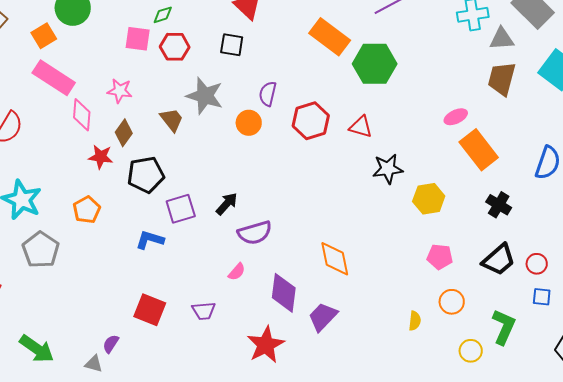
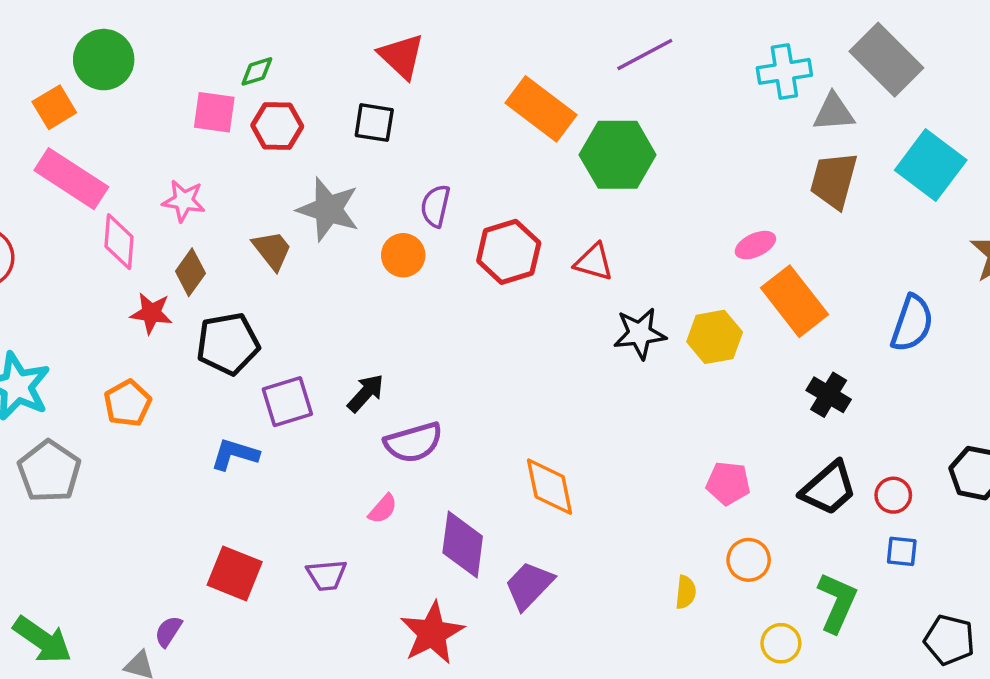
yellow hexagon: (429, 199) -> (715, 337), moved

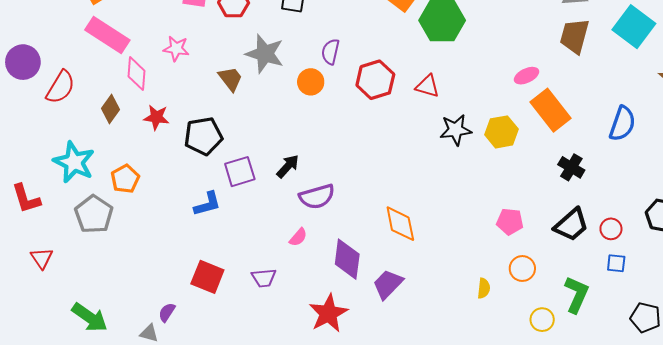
brown diamond: (190, 272) -> (111, 109), moved
orange pentagon: (127, 403) -> (125, 179), moved
blue L-shape: (235, 454) -> (207, 204), turned 148

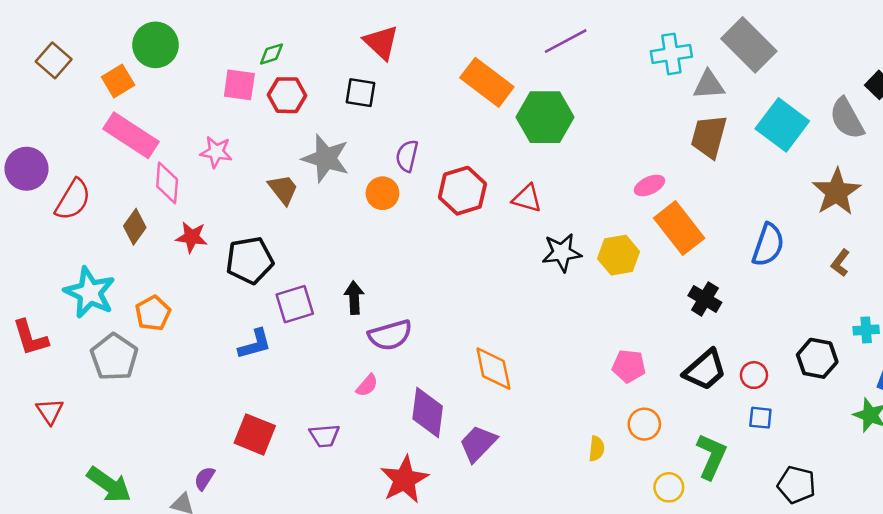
black arrow: (288, 166) -> (354, 298), turned -45

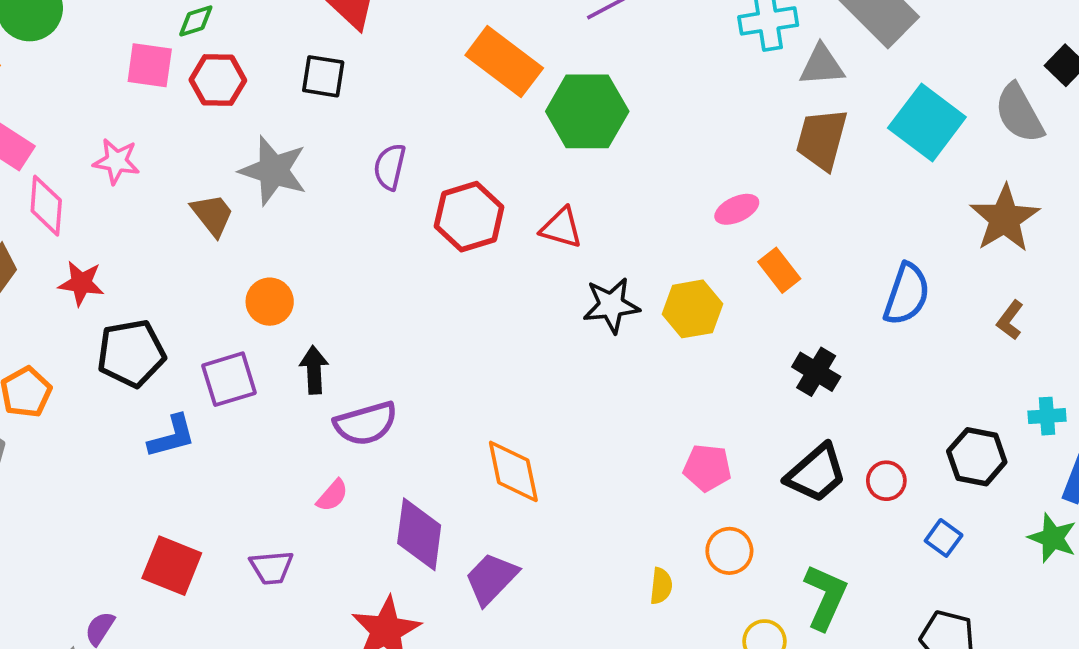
orange circle: (382, 193) -> (270, 302), moved
orange rectangle: (679, 228) -> (779, 270), size x0.6
black pentagon: (250, 260) -> (131, 353), moved
blue square: (760, 418) -> (944, 538), moved, turned 30

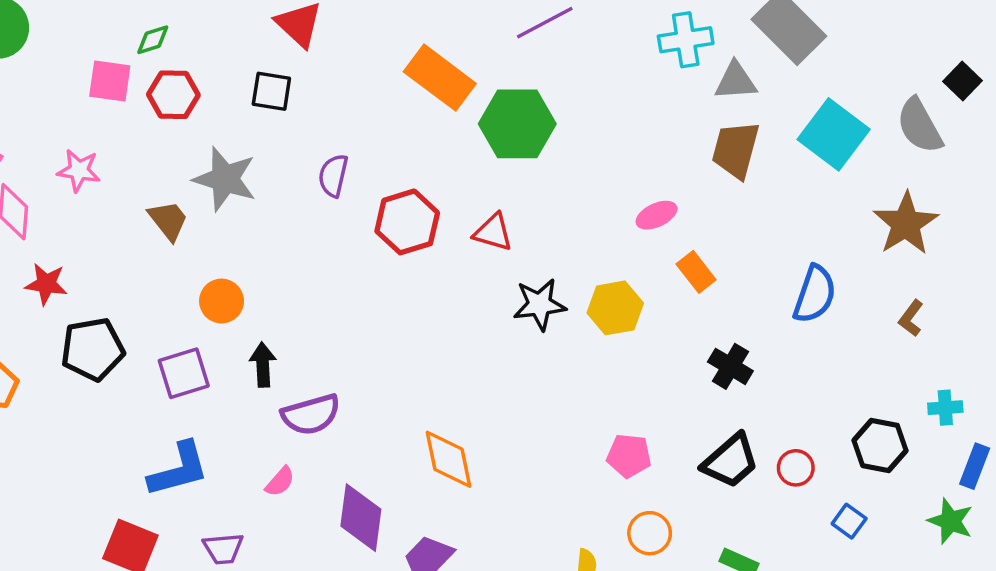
blue L-shape: (172, 436) -> (179, 470), moved, size x1.4

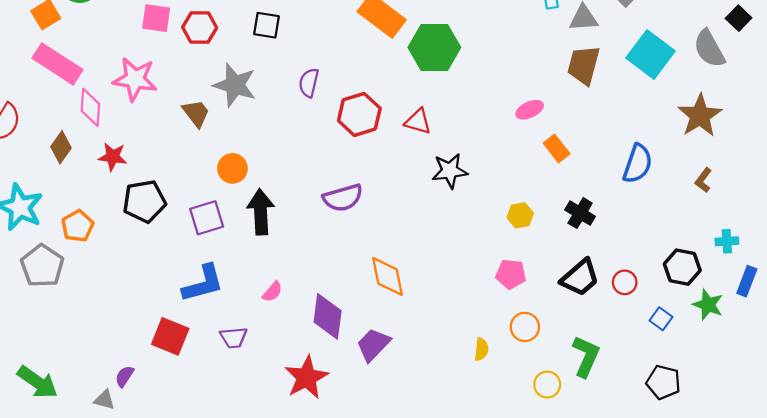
pink star: (79, 170) -> (135, 79), size x1.5
yellow hexagon: (615, 308) -> (520, 215), moved, size x0.7
black arrow: (263, 365) -> (261, 212), size x1.5
purple semicircle: (311, 415) -> (343, 198), moved
green star: (950, 521) -> (708, 305), moved

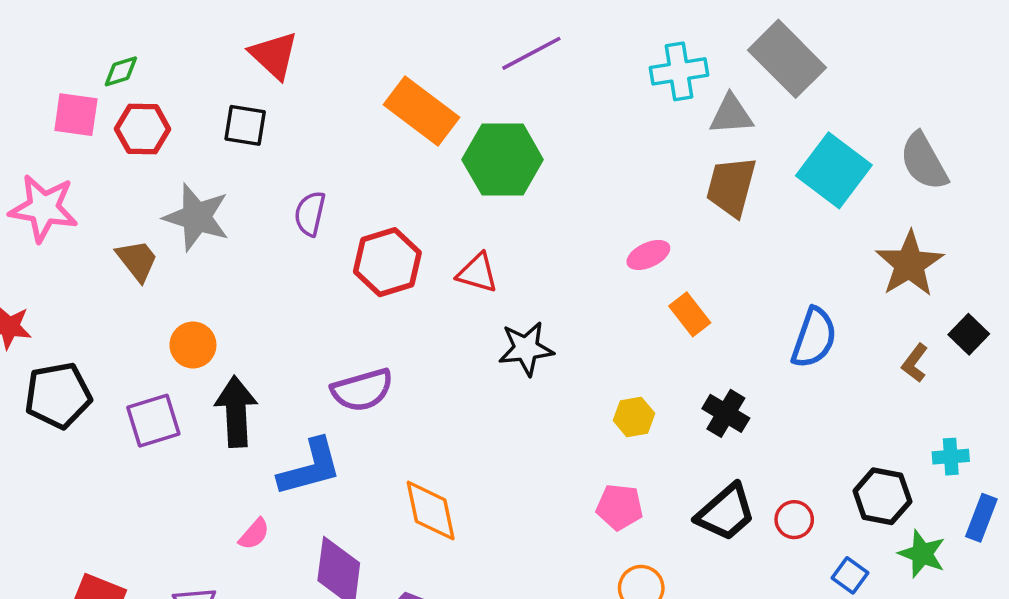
black square: (739, 18) -> (969, 334), moved
blue L-shape: (203, 284) -> (310, 467), moved

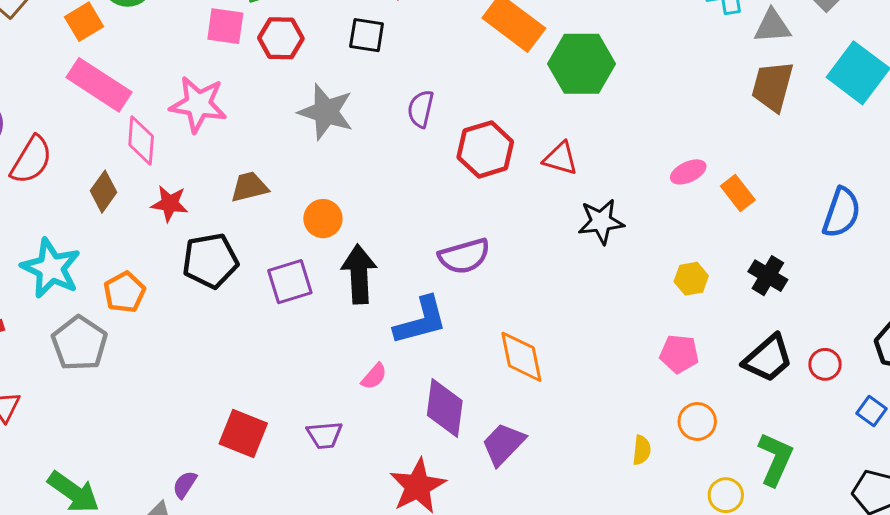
pink ellipse: (648, 255) -> (688, 172), moved
brown trapezoid: (137, 260) -> (249, 187), moved, turned -66

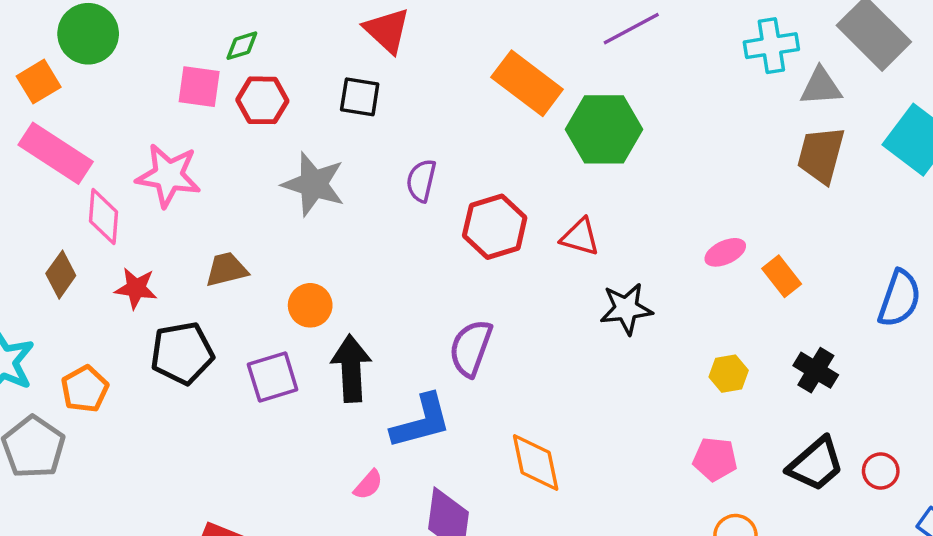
purple semicircle: (464, 256) -> (471, 348), turned 126

